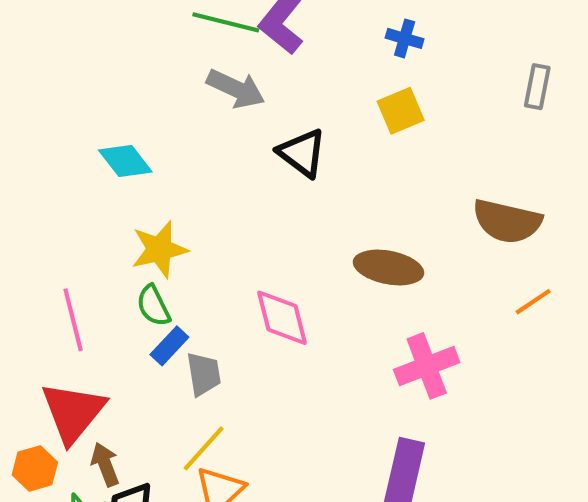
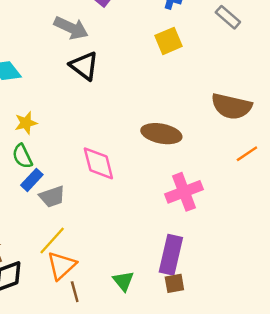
gray rectangle: (537, 87) -> (228, 17), moved, turned -60
black triangle: (302, 153) -> (84, 66), moved
yellow star: (159, 249) -> (26, 123), size x0.7
gray trapezoid: (204, 374) -> (52, 197), turned 80

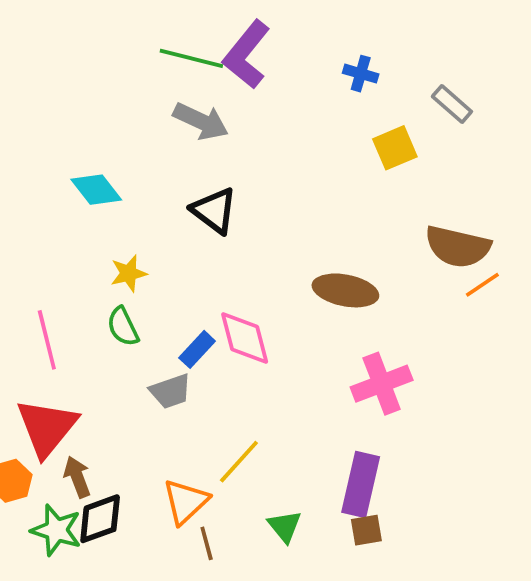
yellow square: (169, 41) -> (395, 148), moved
black triangle: (84, 66) -> (214, 211), moved
orange line: (247, 154) -> (482, 285), moved
blue rectangle: (32, 180) -> (197, 349), moved
yellow line: (52, 241) -> (239, 462), moved

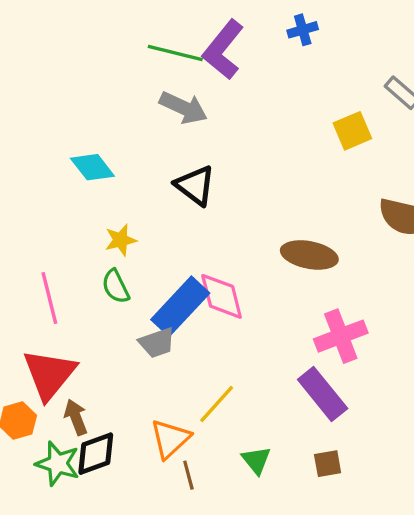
blue cross: (361, 74) -> (303, 30), moved, turned -32
blue rectangle: (197, 349) -> (180, 306), size x1.8
purple rectangle: (361, 484) -> (323, 394), moved, turned -52

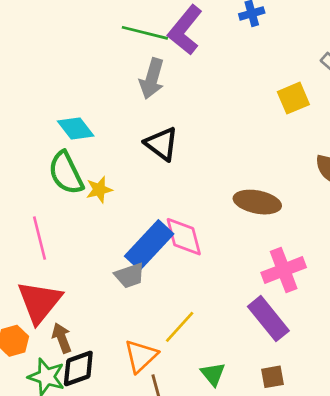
gray arrow: (183, 108) -> (152, 79), turned 81
green semicircle: (116, 286) -> (66, 173), moved, size x1.5

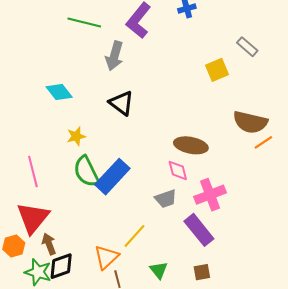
green line: (145, 33) -> (84, 23), moved
green semicircle: (66, 173) -> (86, 172), moved
pink diamond: (184, 237) -> (178, 171), moved, size x0.7
gray trapezoid: (130, 276) -> (166, 199), moved

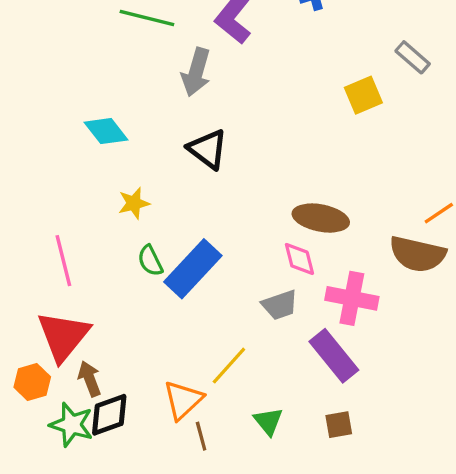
brown semicircle: (250, 122) -> (417, 254), moved
green semicircle: (86, 172) -> (150, 261), size x0.6
pink cross: (210, 195) -> (352, 298), turned 32

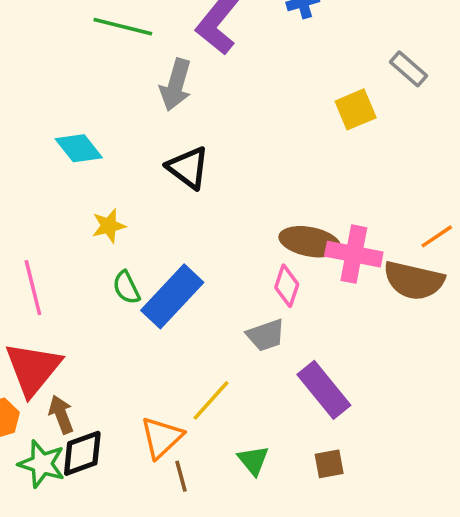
pink diamond: (299, 259) -> (287, 286), turned 33
pink cross: (352, 298) -> (354, 254), moved

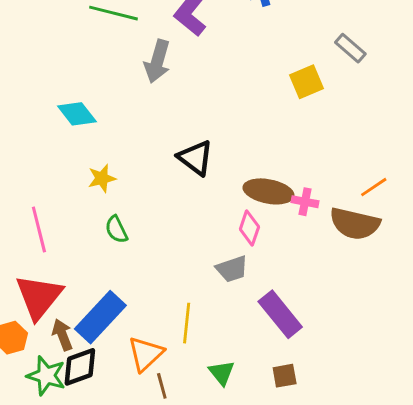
black triangle: (188, 168) -> (195, 158), moved
pink cross: (354, 254) -> (305, 202), size x0.6
blue rectangle: (172, 296) -> (100, 317), moved
yellow line: (211, 400) -> (187, 323), turned -36

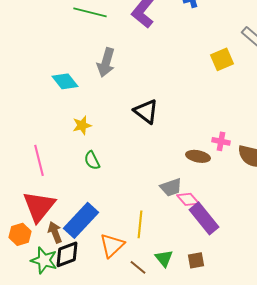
gray arrow: (157, 61) -> (106, 62), moved
brown ellipse: (268, 191) -> (198, 156), moved, size x0.7
pink diamond: (249, 228) -> (188, 199), moved, turned -60
brown square: (285, 376) -> (196, 260), moved
brown line: (162, 386) -> (138, 267), moved, turned -36

